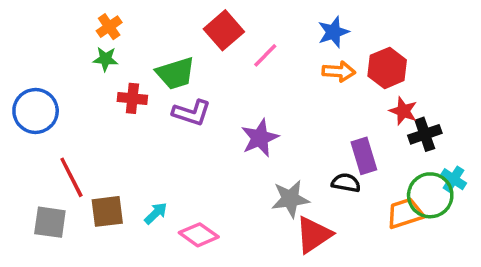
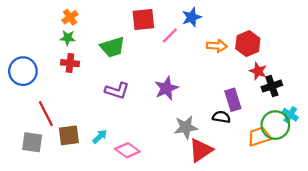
red square: (224, 30) -> (143, 19), turned 35
blue star: (333, 32) -> (192, 17), moved
red cross: (132, 98) -> (70, 63), moved
purple L-shape: (192, 113) -> (117, 91), moved

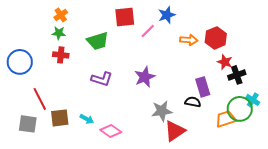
cyan arrow: (100, 136) -> (87, 119), turned 72

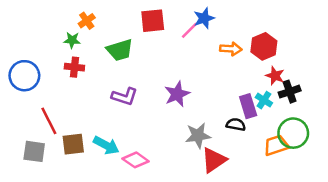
orange cross: (61, 15) -> (87, 21), moved
pink line: (148, 31) -> (189, 30), moved
cyan cross: (253, 100) -> (264, 100), moved
cyan arrow: (87, 119) -> (106, 145), size x1.5

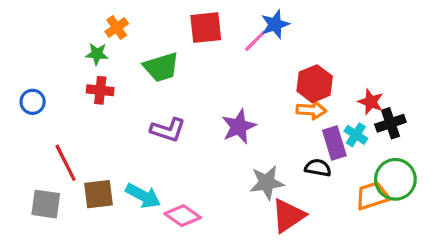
red hexagon: (264, 46) -> (315, 84), moved
orange arrow: (231, 49) -> (311, 110), moved
blue circle: (24, 76) -> (33, 102), size x0.6

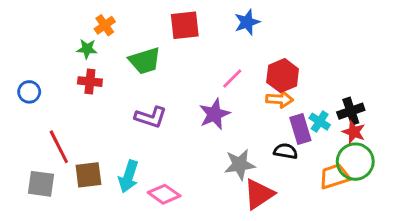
pink line: (255, 41) -> (232, 79), moved
red star: (371, 102) -> (354, 132), moved
cyan arrow: (143, 196) -> (128, 176), turned 80

